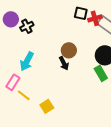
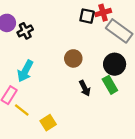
red cross: (95, 18) -> (103, 13), moved
black arrow: (64, 63) -> (85, 88), moved

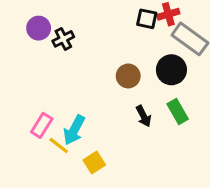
black circle: (115, 64) -> (171, 70), moved
cyan arrow: (25, 71) -> (74, 130), moved

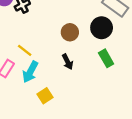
black arrow: (144, 116) -> (68, 62), moved
yellow line: (59, 145) -> (25, 50), moved

